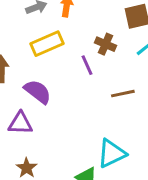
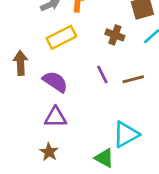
purple line: (87, 65) -> (102, 75), moved
purple triangle: (20, 123) -> (55, 117), moved

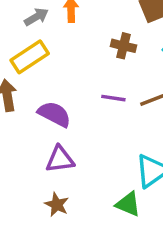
yellow rectangle: (61, 37) -> (30, 57), moved
purple line: (102, 75) -> (113, 98), turned -48

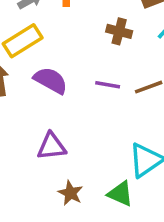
purple semicircle: (54, 114) -> (51, 80), moved
brown star: (57, 205) -> (70, 193), moved

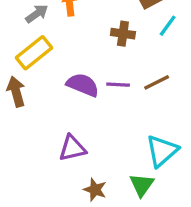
purple semicircle: (51, 80) -> (83, 85), moved
green triangle: (120, 194) -> (142, 185), turned 48

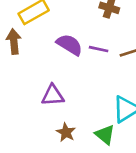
green triangle: (142, 185) -> (105, 135), turned -35

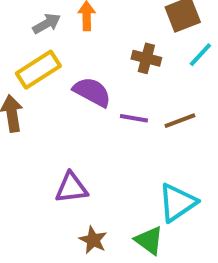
purple semicircle: (69, 45) -> (92, 92), moved

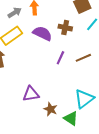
purple semicircle: (92, 92) -> (42, 33), moved
purple line: (134, 118) -> (60, 58), turned -72
brown star: (93, 240) -> (50, 109), moved

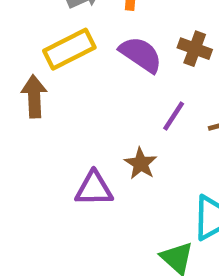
brown star: (50, 109) -> (141, 164), moved

